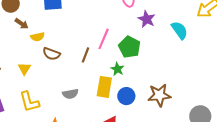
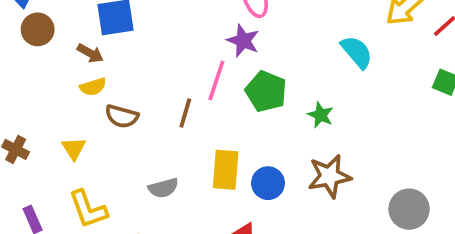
purple star: (147, 19) -> (243, 41), moved
brown arrow: (22, 24) -> (90, 53), moved
green star: (117, 69) -> (321, 115), moved

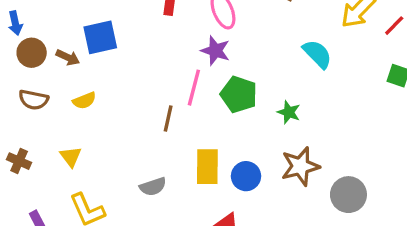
brown arrow: (90, 53) -> (68, 57), moved
brown semicircle: (122, 116) -> (34, 100), moved
gray circle: (409, 209) -> (348, 195), moved

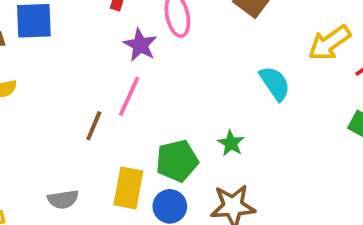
purple star: (215, 51) -> (140, 45), moved
green pentagon: (239, 94) -> (177, 161), moved, turned 30

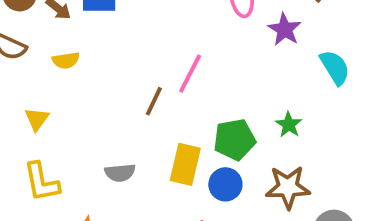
purple star: (140, 45) -> (285, 29), moved

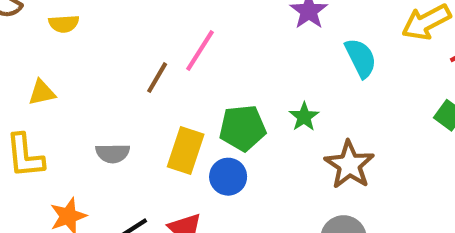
yellow triangle: (37, 119) -> (42, 93), moved, turned 36
brown star: (288, 187) -> (349, 165), moved, turned 30

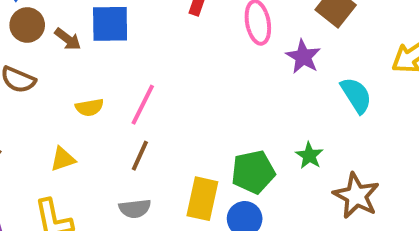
yellow semicircle: (64, 24) -> (89, 107), moved
pink line: (200, 51) -> (143, 105), moved
brown line: (157, 78) -> (140, 156), moved

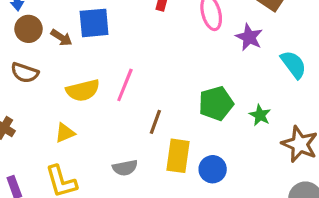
yellow semicircle: (89, 107) -> (83, 90), size x1.5
brown line: (140, 156) -> (155, 122), moved
green pentagon: (253, 172) -> (216, 103), moved

